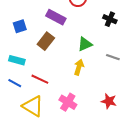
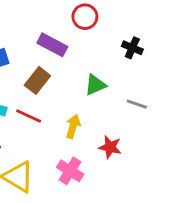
yellow arrow: (79, 67) -> (73, 126), moved
red line: (40, 79) -> (29, 116), moved
red star: (109, 101) -> (110, 147), moved

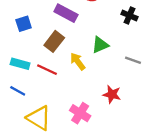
yellow arrow: (73, 126) -> (78, 61), moved, turned -54

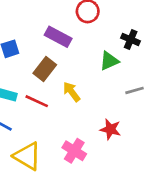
green triangle: (100, 45) -> (109, 61), moved
gray line: (133, 60) -> (135, 90), turned -35

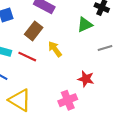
pink cross: (74, 151) -> (68, 100), moved, turned 36

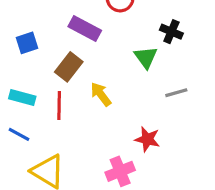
green triangle: (85, 25) -> (146, 57), turned -42
red line: (27, 57) -> (59, 105), turned 66

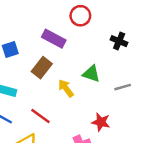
green triangle: (146, 57) -> (91, 74), moved, turned -36
red line: (59, 105) -> (40, 116), moved, turned -55

